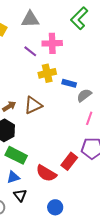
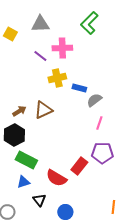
black triangle: (20, 195) -> (39, 200), moved

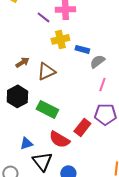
brown arrow: (19, 111) -> (22, 62), moved
green rectangle: (26, 160) -> (47, 109), moved
black triangle: (39, 200) -> (42, 161), size x1.5

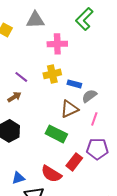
purple line: (43, 17) -> (21, 77), moved
brown triangle: (46, 71) -> (69, 109), moved
green rectangle: (47, 109) -> (56, 134), moved

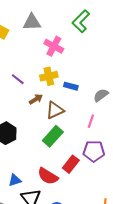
pink cross: (57, 44) -> (54, 46), turned 30
gray semicircle: (89, 96) -> (101, 95), moved
brown arrow: (14, 97) -> (36, 99), moved
brown triangle: (69, 109) -> (55, 110), moved
green rectangle: (56, 134) -> (53, 136), turned -75

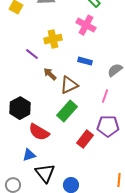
pink cross: (54, 46) -> (86, 25), moved
yellow cross: (49, 76) -> (53, 39), moved
brown arrow: (36, 99) -> (50, 74), turned -104
red semicircle: (48, 176) -> (39, 132), moved

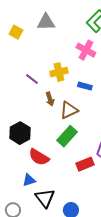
yellow cross: (53, 39) -> (59, 72), moved
brown arrow: (50, 74) -> (50, 99), turned -152
red rectangle: (85, 139) -> (85, 164), turned 30

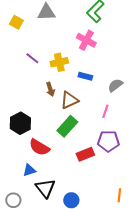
purple line: (32, 79) -> (32, 58), moved

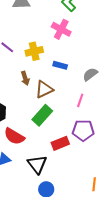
black triangle: (45, 188) -> (37, 164), moved

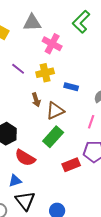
pink cross: (61, 29) -> (52, 44), moved
black triangle: (37, 164) -> (25, 201), moved

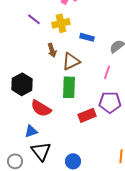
green rectangle: (53, 137) -> (69, 87), turned -40

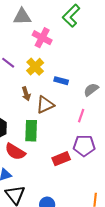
yellow cross: (61, 23) -> (35, 67), turned -30
green rectangle: (69, 87) -> (31, 131), moved

